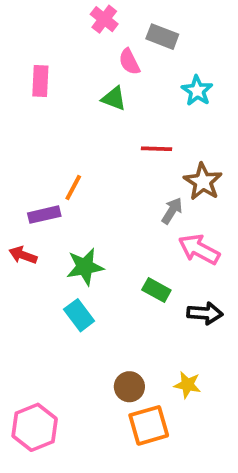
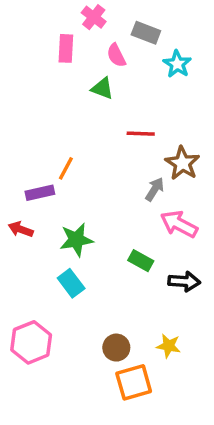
pink rectangle: (40, 81) -> (66, 48), moved
cyan star: (197, 91) -> (177, 64), moved
pink hexagon: (35, 427) -> (31, 342), moved

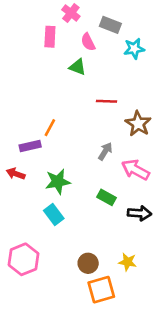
cyan star: (177, 64) -> (134, 49), turned 30
gray arrow: (155, 189) -> (105, 151), moved

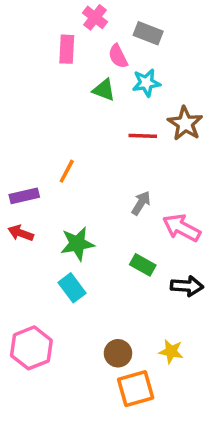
cyan star: (134, 49) -> (146, 83), moved
brown star: (138, 124) -> (185, 123), moved
purple rectangle: (30, 146) -> (24, 196), moved

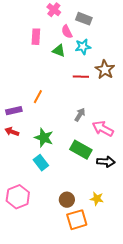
pink rectangle: (67, 49) -> (36, 37), moved
green star: (77, 244) -> (44, 138), turned 30
green rectangle: (143, 265) -> (81, 150), size x1.5

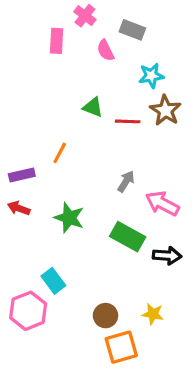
pink rectangle: (36, 37) -> (57, 41), moved
cyan star: (83, 47) -> (151, 76), moved
green triangle: (59, 51) -> (93, 107), moved
cyan rectangle: (41, 163) -> (53, 281), moved

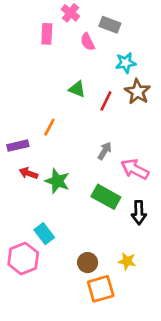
red line: (128, 121) -> (106, 101), turned -66
red arrow: (19, 208) -> (28, 173), moved
black arrow: (167, 256) -> (139, 213), turned 85

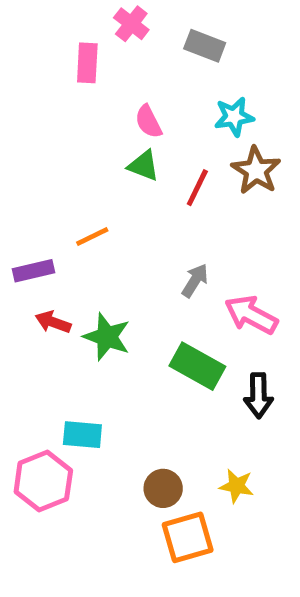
pink semicircle: (88, 42) -> (148, 122), moved
orange line: (49, 127) -> (92, 237), turned 36
cyan rectangle: (44, 234) -> (82, 435), turned -48

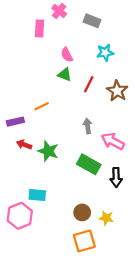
brown star: (256, 170) -> (117, 91), moved
gray arrow: (195, 281) -> (88, 126), turned -40
brown circle: (163, 488) -> (82, 212), moved

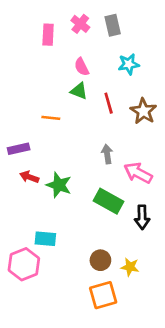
pink cross: (59, 11) -> (80, 24), moved
gray rectangle: (92, 21) -> (113, 25), turned 56
red line: (89, 84) -> (109, 103), turned -42
orange line: (42, 106) -> (51, 118), moved, turned 32

